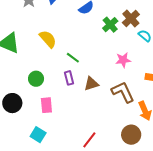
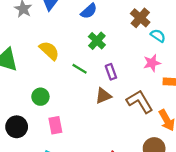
green cross: (110, 25) -> (97, 41), moved
pink star: (123, 60) -> (152, 63), moved
purple rectangle: (69, 78) -> (111, 72), moved

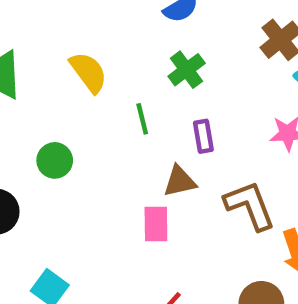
green line: (80, 69) -> (142, 119), turned 35
pink rectangle: (55, 125) -> (156, 224), moved

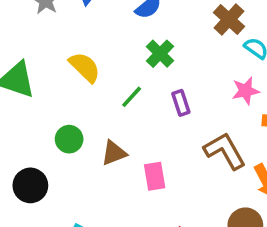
green line: (142, 119) -> (132, 97), turned 65
brown triangle: (180, 181) -> (114, 153), moved

